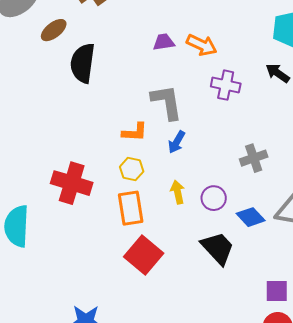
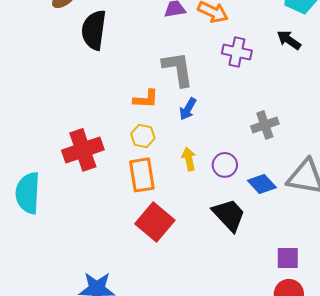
red cross: (72, 183) -> (83, 150), turned -36

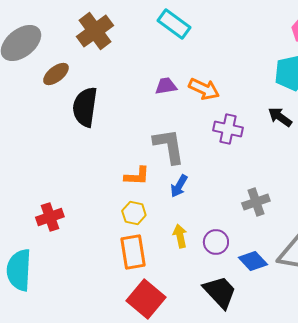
red cross: (83, 150) -> (50, 217), moved, size x0.7

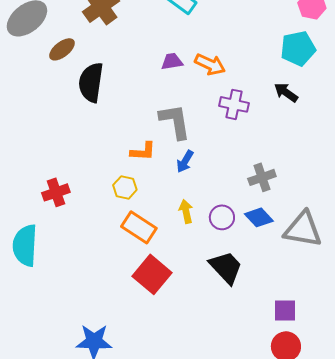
yellow hexagon: (134, 213) -> (125, 187), moved
orange rectangle: (133, 252) -> (139, 227), turned -48
blue diamond: (253, 261) -> (259, 217), moved

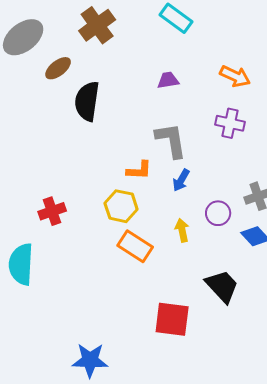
orange arrow: (210, 64) -> (235, 76), moved
yellow hexagon: (125, 187) -> (121, 206), size x1.4
purple circle: (222, 217) -> (218, 213), moved
red square: (152, 274) -> (172, 319), moved, turned -33

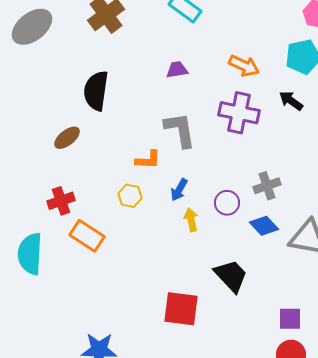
brown ellipse: (58, 68) -> (67, 138), moved
purple cross: (230, 123) -> (239, 113), size x1.4
blue arrow: (181, 180) -> (179, 190), moved
yellow hexagon: (121, 206) -> (130, 196), size x0.7
orange rectangle: (135, 246) -> (87, 236), moved

